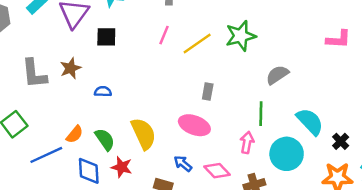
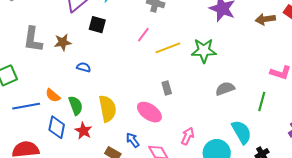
gray rectangle: (208, 92) -> (167, 88), turned -40
green line: (261, 114) -> (262, 101), moved
orange semicircle: (75, 134) -> (53, 95), turned 77

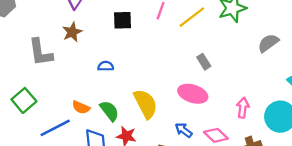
black square: (97, 25) -> (123, 20), moved
brown star: (63, 42) -> (72, 32), moved

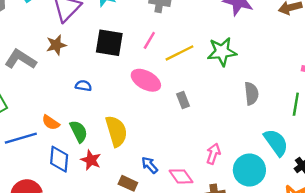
black square: (123, 20) -> (109, 43), size x1.4
gray semicircle: (268, 43) -> (251, 94), turned 110
gray L-shape: (41, 52) -> (21, 59), turned 120
pink ellipse: (193, 94) -> (146, 80), moved

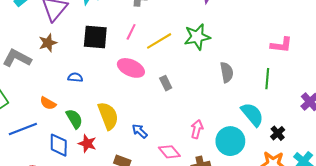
orange semicircle: (51, 122) -> (48, 103), moved
blue arrow: (150, 165) -> (140, 131), moved

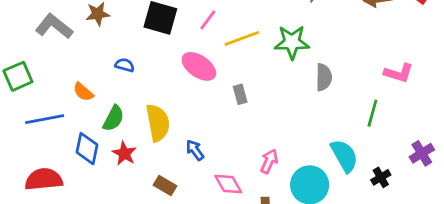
gray semicircle: (227, 72) -> (324, 77), moved
green semicircle: (74, 119) -> (113, 118), turned 48
black cross: (278, 133) -> (381, 177), moved

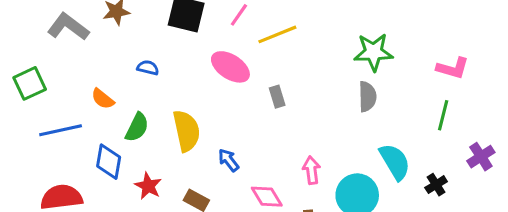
green star: (292, 42) -> (374, 52), moved
gray semicircle: (324, 77) -> (367, 97), moved
green line: (372, 113) -> (443, 115), moved
red star: (124, 153) -> (148, 186), moved
pink arrow: (269, 161) -> (312, 170), turned -30

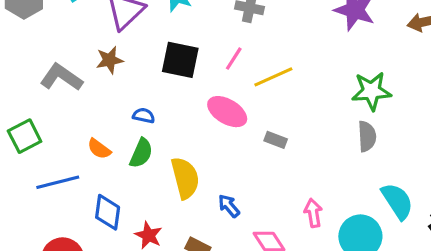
gray rectangle: (277, 97) -> (276, 140), turned -50
green semicircle: (137, 127) -> (141, 153), moved

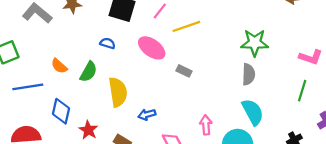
blue semicircle: (144, 116) -> (108, 43), moved
cyan semicircle: (397, 201) -> (253, 112), moved
blue arrow: (229, 206) -> (147, 115), turned -70

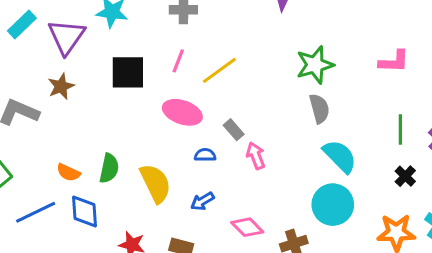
blue semicircle: (108, 43) -> (205, 155), moved
gray rectangle: (184, 71) -> (234, 130), turned 40
green line: (302, 91) -> (400, 129), moved
blue diamond: (61, 111) -> (84, 212), moved
pink arrow: (206, 125) -> (256, 156), moved

